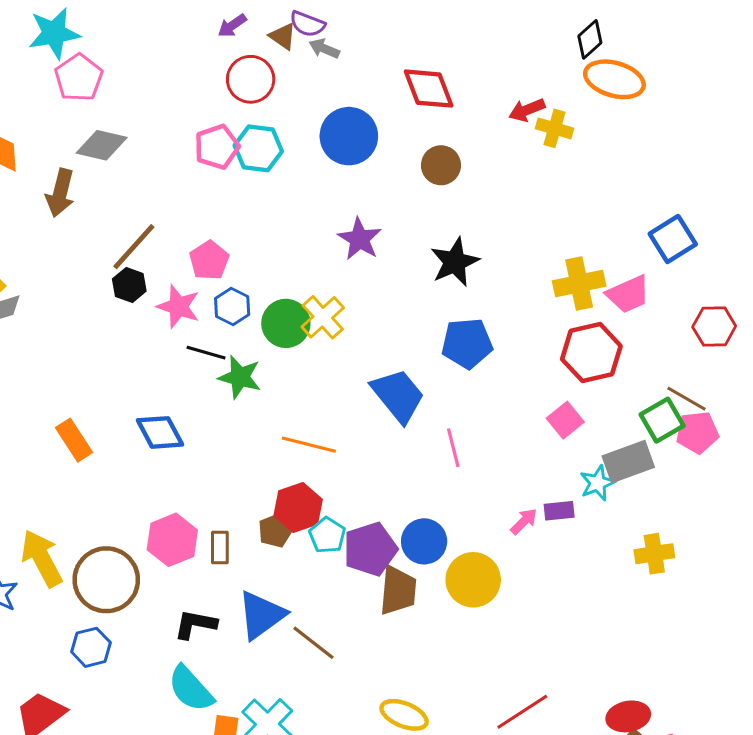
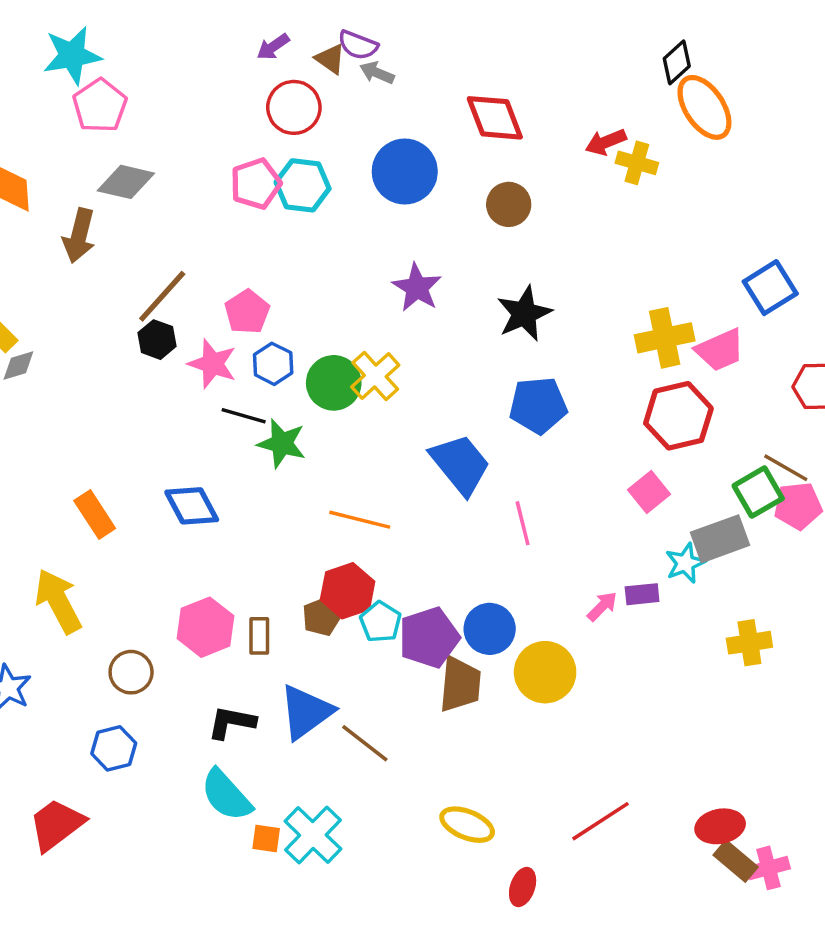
orange ellipse: (614, 79) -> (704, 107), turned 40
yellow arrow: (42, 558) -> (58, 601), moved
brown circle: (106, 580) -> (131, 672), size x0.6

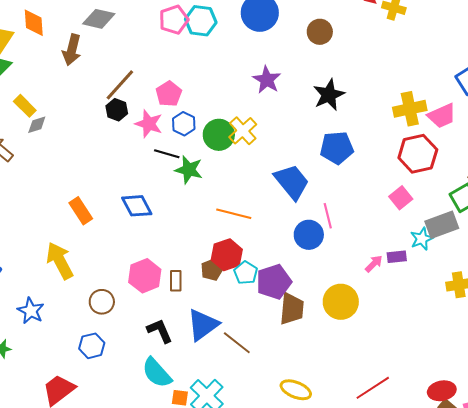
blue circle: (490, 629) -> (309, 235), moved
black L-shape: (231, 722) -> (160, 331), turned 56

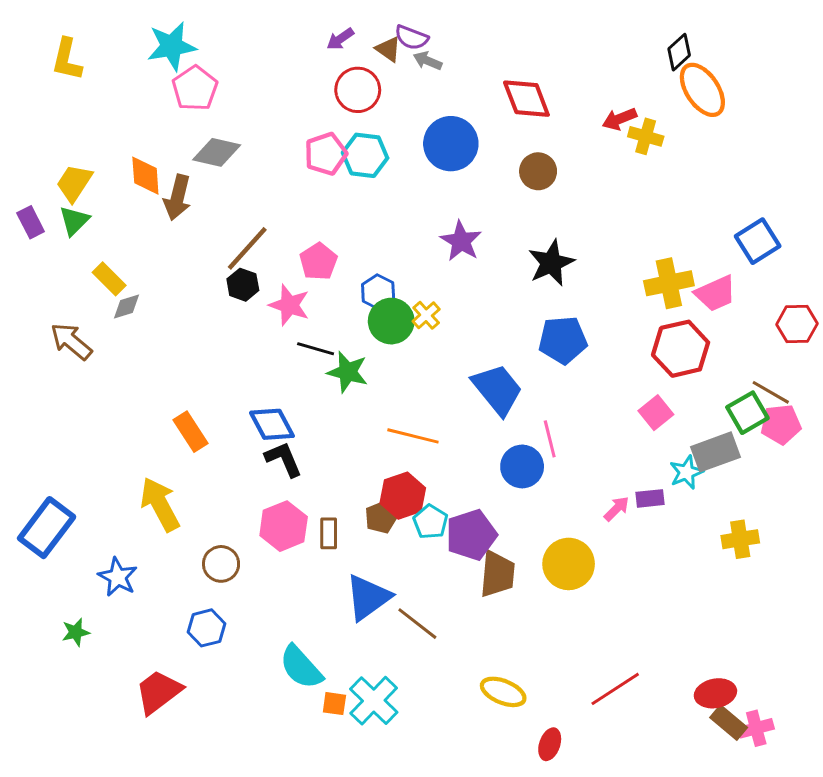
orange diamond: (34, 23) -> (145, 176), moved
blue hexagon: (184, 124) -> (378, 292), moved
yellow cross: (243, 131) -> (426, 315), size x0.7
black L-shape: (160, 331) -> (284, 459), moved

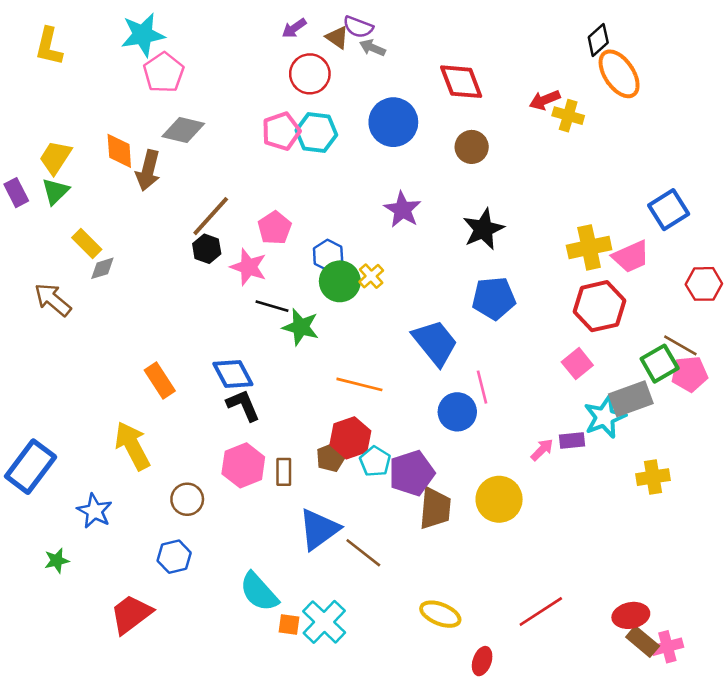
cyan star: (686, 472) -> (605, 417), size x1.4

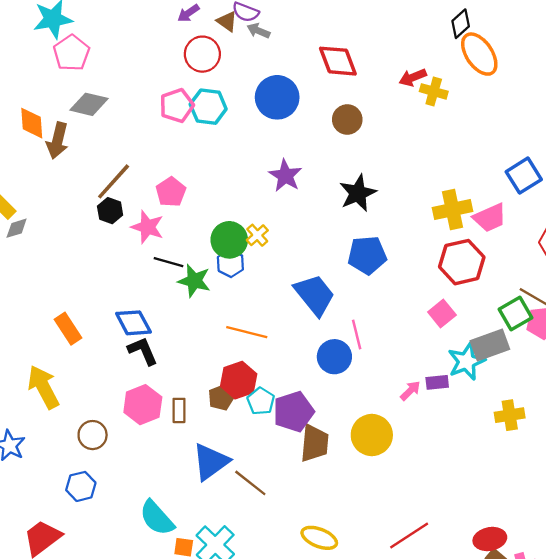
blue hexagon: (328, 255) -> (230, 263), moved

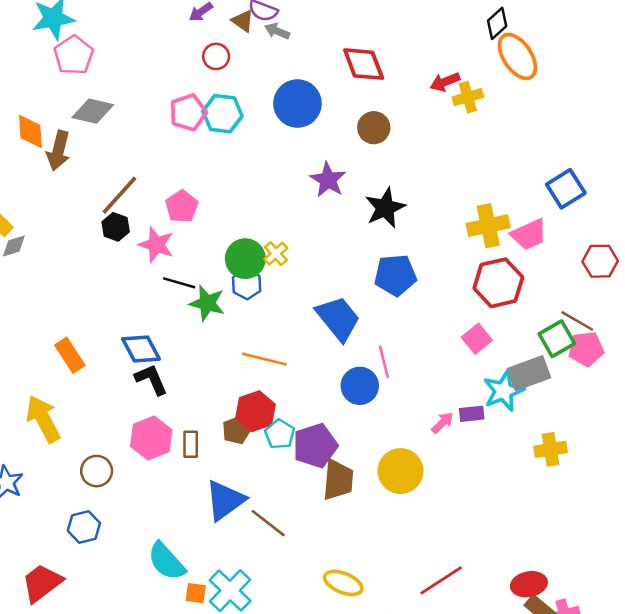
red circle: (202, 54) -> (216, 56), size x0.7
yellow cross: (434, 91) -> (468, 97), turned -32
purple star: (285, 176) -> (328, 180), moved

